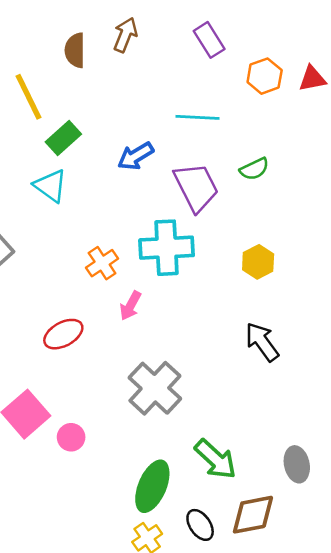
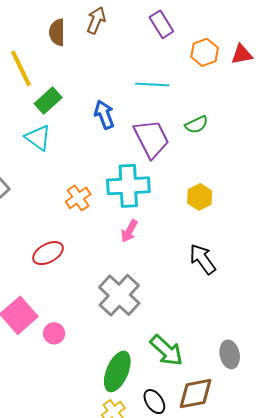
blue arrow: (136, 156) -> (104, 115), turned 100
pink arrow: (130, 306) -> (129, 231), moved

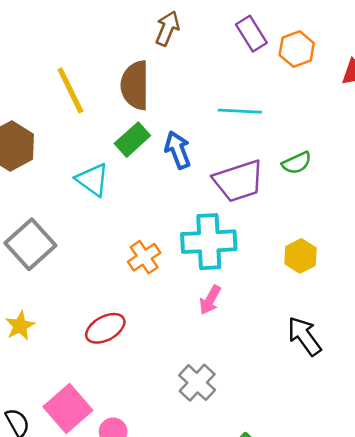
brown semicircle: (57, 32) -> (135, 85), moved, size x1.4
orange hexagon: (205, 52) -> (297, 49), moved
green rectangle: (48, 101) -> (132, 140), moved
purple trapezoid: (151, 139) -> (238, 181), turned 99
gray cross: (119, 295) -> (197, 383), size x0.7

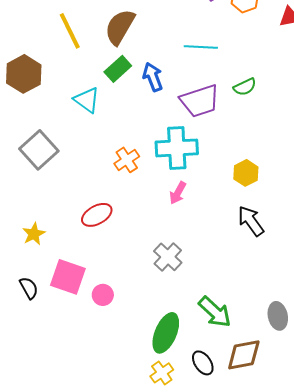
brown semicircle: (135, 85) -> (120, 27), turned 30
yellow hexagon: (301, 256) -> (246, 173), moved
yellow star: (20, 326) -> (34, 234), moved
pink square: (68, 408) -> (68, 277), turned -30

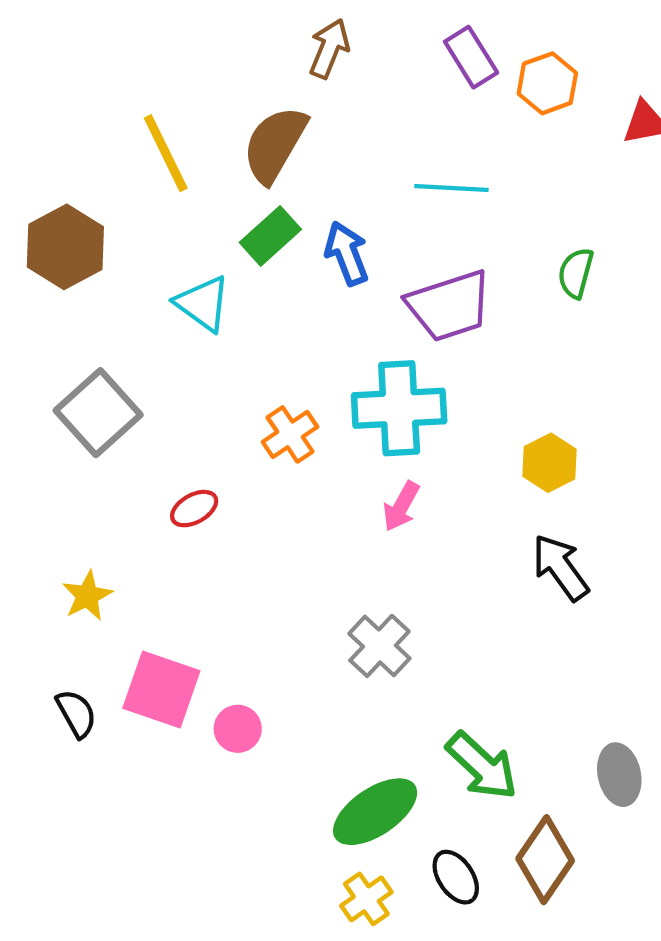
green semicircle: (245, 87) -> (576, 273), moved, turned 130
red ellipse: (97, 215) -> (194, 509), moved, size x0.7
green ellipse: (166, 333) -> (375, 812), turned 33
brown diamond: (244, 355) -> (545, 860), turned -45

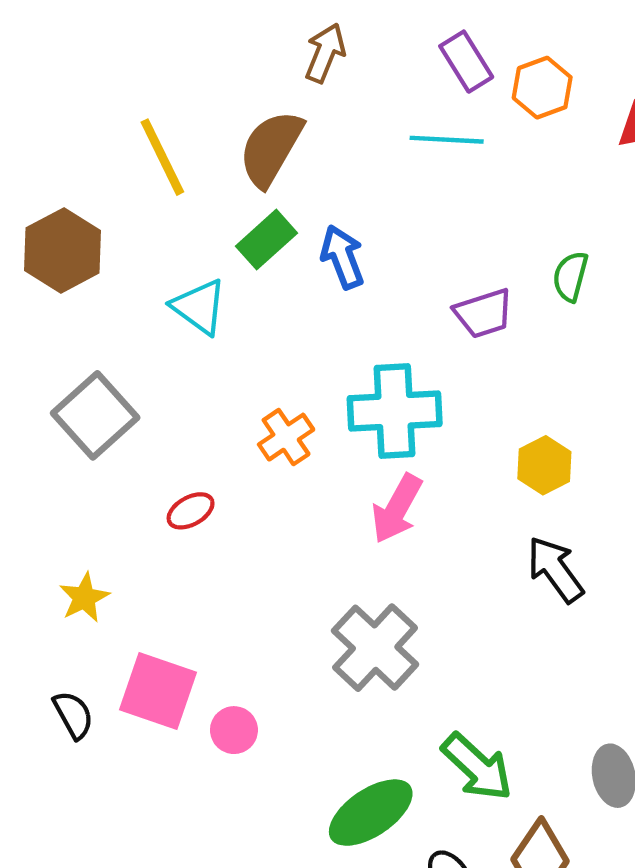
cyan line: (451, 188) -> (447, 140), moved
purple trapezoid: (449, 306) -> (484, 313), moved, size x0.7
pink arrow: (401, 506) -> (397, 509), size x1.4
gray cross: (379, 646) -> (375, 648), size x1.4

